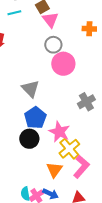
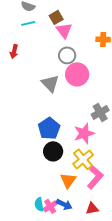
gray triangle: (30, 89) -> (50, 83), moved
pink star: (59, 132) -> (84, 133), moved, turned 30
black circle: (29, 139) -> (53, 151), moved

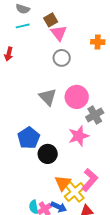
pink circle: (77, 74) -> (77, 97), moved
gray triangle: (50, 83) -> (48, 97), moved
blue pentagon: (49, 128) -> (29, 138), moved
yellow cross: (83, 159) -> (75, 192), moved

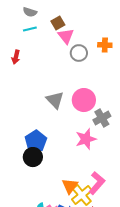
gray circle: (62, 58) -> (79, 53), moved
black circle: (48, 154) -> (33, 157), moved

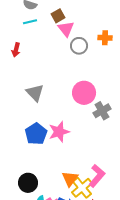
gray triangle: (55, 100) -> (35, 93), moved
pink star: (86, 139) -> (59, 132), moved
black circle: (33, 157) -> (28, 183), moved

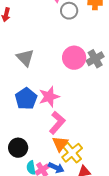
gray cross: (102, 111) -> (95, 59), moved
pink L-shape: (97, 176) -> (57, 123), moved

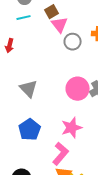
pink star: (49, 97) -> (72, 128), moved

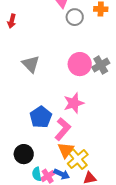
blue pentagon: (30, 130) -> (41, 117), moved

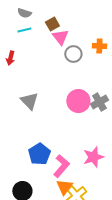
pink star: (74, 103) -> (93, 157), moved

